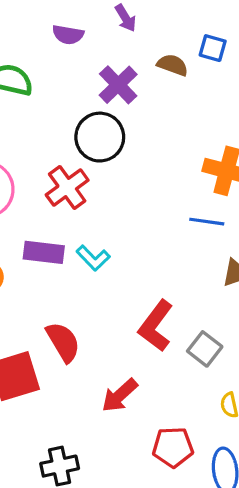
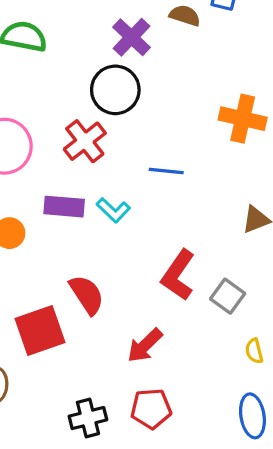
blue line: (207, 222) -> (166, 171), moved
red pentagon: (173, 447) -> (151, 409), moved

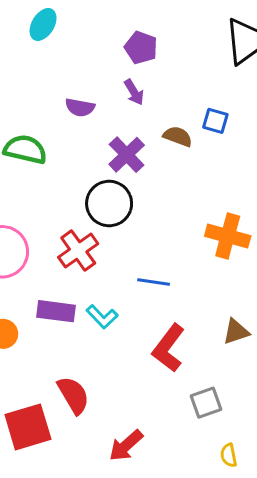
red L-shape: (178, 275) -> (168, 348), moved
gray square: (228, 296) -> (206, 403), turned 32

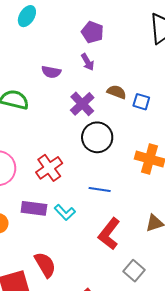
blue square: (215, 121) -> (141, 102), moved
black circle: (109, 203) -> (97, 137), moved
gray square: (206, 403) -> (134, 271), turned -30

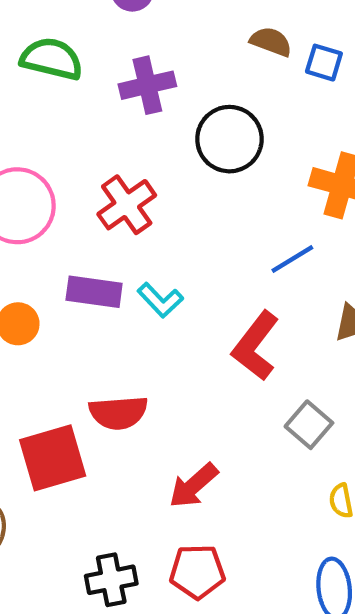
purple cross: (82, 104) -> (147, 85), moved, turned 30
blue line: (100, 189) -> (292, 259), moved, turned -40
red semicircle: (45, 265) -> (118, 413), turned 116

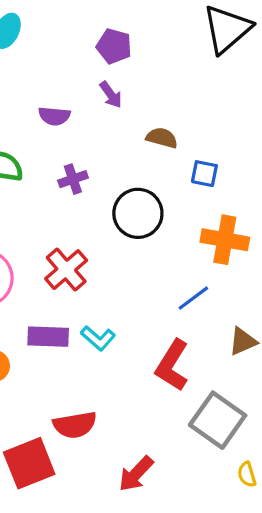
blue square: (324, 63) -> (204, 174), moved
purple cross: (147, 85) -> (73, 179), size x0.7
gray square: (309, 425) -> (218, 420), size x1.6

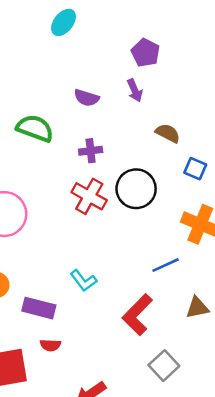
red cross: (66, 270) -> (89, 196), moved, turned -32
purple rectangle: (48, 337) -> (39, 308), moved
gray square: (218, 420) -> (164, 366), size x0.7
red semicircle: (75, 425) -> (50, 345), size x0.6

